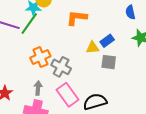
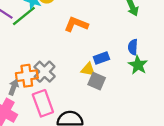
blue semicircle: (130, 12) -> (133, 47), moved
yellow triangle: (93, 48) -> (88, 70), moved
orange cross: (40, 57) -> (27, 76), moved

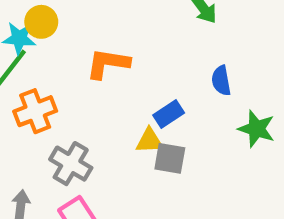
green star: (138, 65) -> (256, 129), moved
orange cross: (27, 76) -> (35, 111), moved

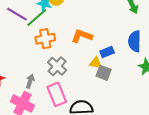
orange L-shape: (108, 64) -> (82, 36), moved
blue semicircle: (221, 81) -> (135, 41), size x1.5

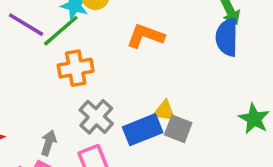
orange L-shape: (82, 36) -> (145, 36), moved
blue semicircle: (135, 41) -> (227, 37), moved
blue rectangle: (107, 52) -> (143, 130), moved, size x1.5

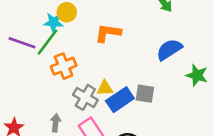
blue semicircle: (227, 37) -> (169, 50), moved, turned 68
yellow triangle: (164, 111) -> (105, 88), moved

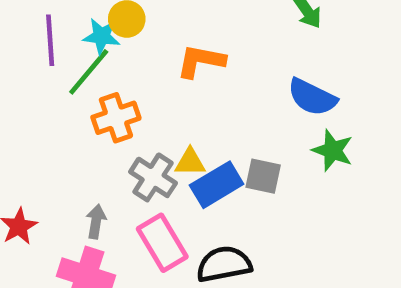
purple line: (22, 43) -> (50, 40), moved, turned 64
blue semicircle: (169, 50) -> (312, 97), turned -124
green star: (197, 75) -> (333, 150), moved

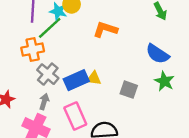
orange cross: (116, 118) -> (33, 50), moved
gray cross: (153, 177) -> (48, 74), moved
blue rectangle: (217, 185) -> (76, 80), moved

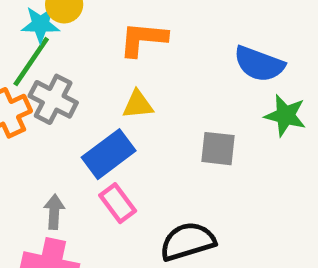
gray cross: (48, 74) -> (53, 99), moved
yellow triangle: (94, 78) -> (138, 105), moved
pink rectangle: (75, 116) -> (118, 203), moved, size x0.7

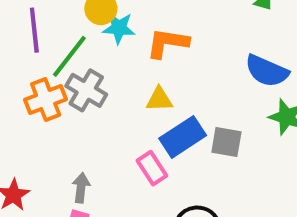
cyan star: (40, 24) -> (119, 28), moved
blue rectangle: (109, 154) -> (183, 137), moved
pink rectangle: (118, 203) -> (152, 168), moved

